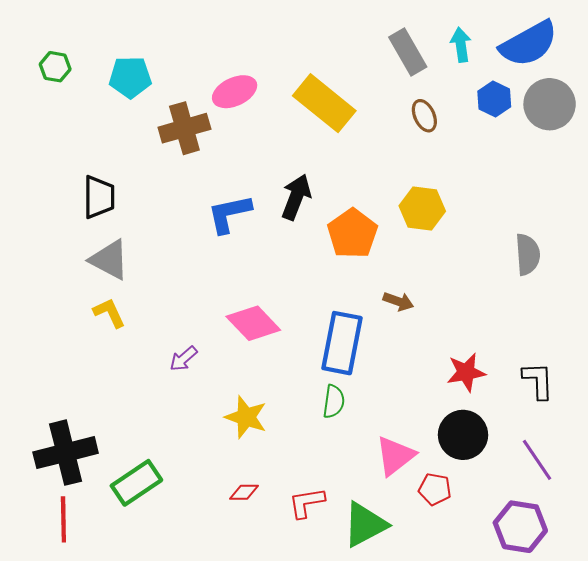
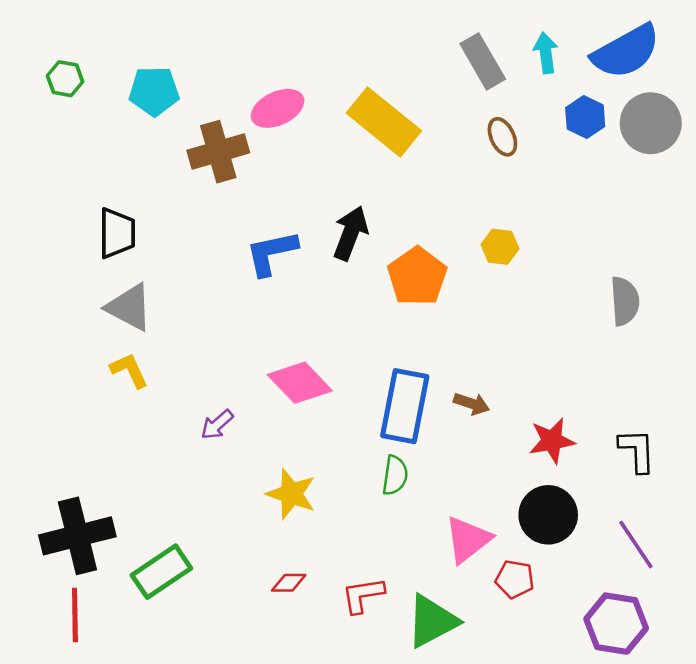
yellow hexagon: (422, 209) -> (500, 247), size x0.7
brown arrow: (398, 301) -> (472, 404), moved

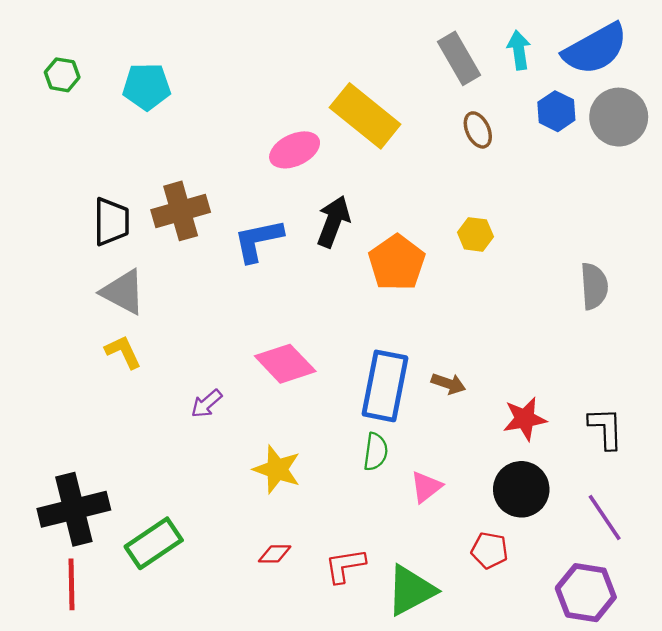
pink ellipse: (278, 108) -> (295, 150), moved
brown cross: (218, 152) -> (181, 211), moved
pink triangle: (468, 540) -> (426, 487), moved, size x0.7

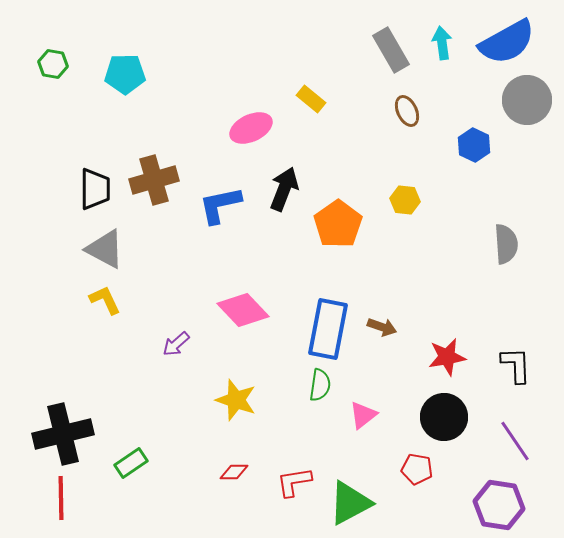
blue hexagon: (556, 111) -> (474, 145), moved
yellow rectangle: (365, 116) -> (311, 99), size x0.5
green rectangle: (154, 543) -> (131, 463), size x0.7

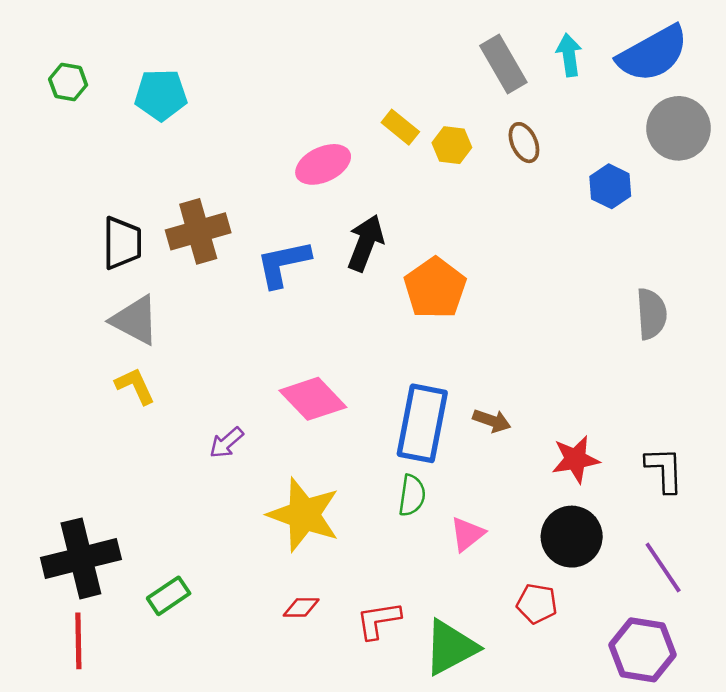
yellow hexagon: (405, 200) -> (452, 145), moved
yellow star: (236, 400) -> (304, 515), size x1.4

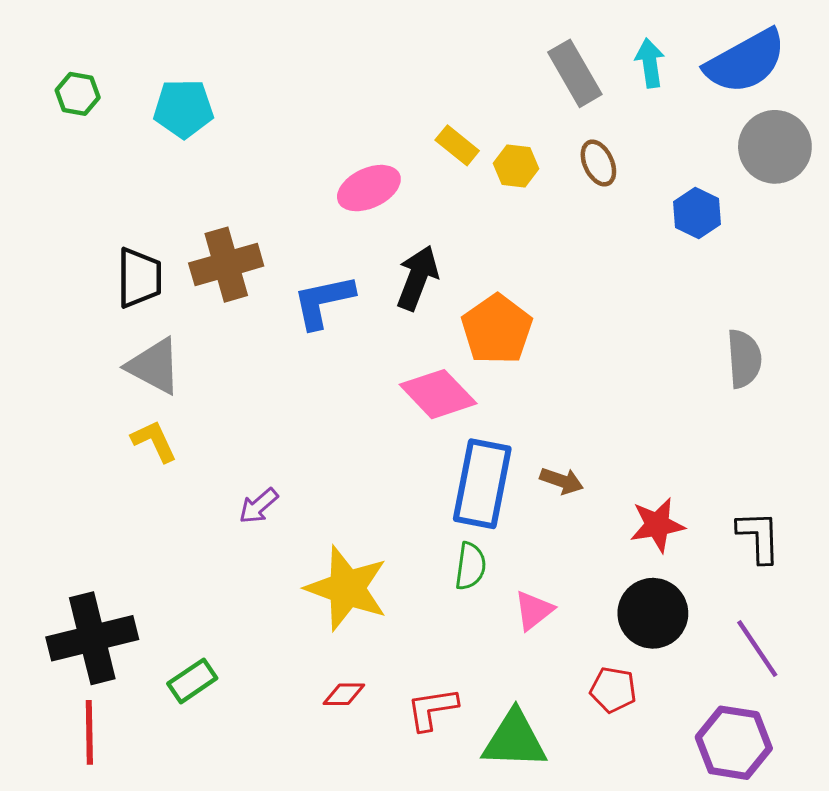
pink diamond: (313, 399) -> (438, 394), moved
green triangle: (451, 647) -> (515, 740), turned 30

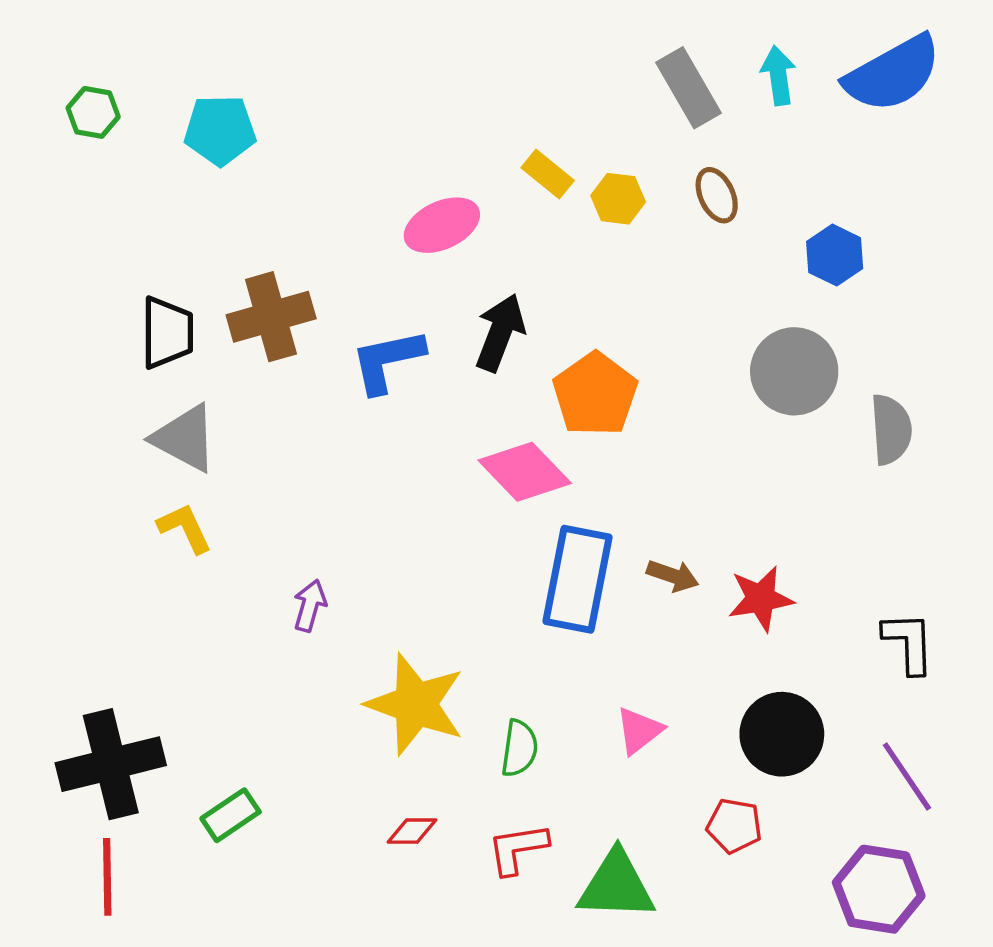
gray circle: (775, 147) -> (794, 371), moved
purple arrow: (259, 506) -> (310, 606), turned 147
red star: (657, 525) -> (761, 599), moved
green semicircle: (470, 566) -> (519, 748), moved

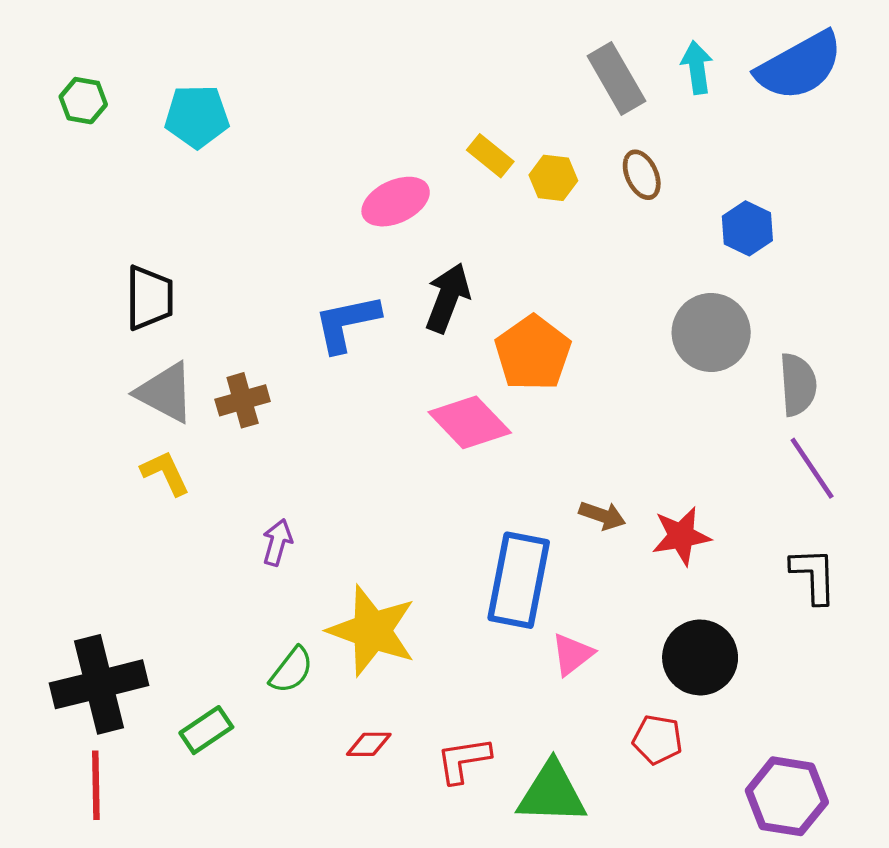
brown cross: (271, 317) -> (243, 400), moved, size x0.7
blue rectangle: (578, 579) -> (519, 580), moved
green semicircle: (519, 748) -> (291, 670), moved, turned 30
purple line: (907, 776) -> (812, 468), moved

